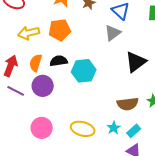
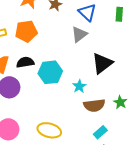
cyan star: (114, 128) -> (79, 86), moved

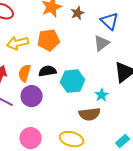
brown semicircle: (94, 105) -> (90, 114), moved

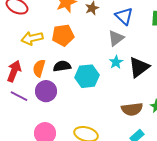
cyan star: (102, 95) -> (116, 62), moved
brown semicircle: (90, 114) -> (132, 109), moved

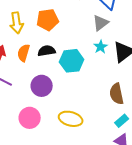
yellow arrow: (32, 38) -> (17, 23), turned -85
purple circle: (46, 91) -> (42, 86), moved
brown semicircle: (132, 109) -> (117, 94), turned 85

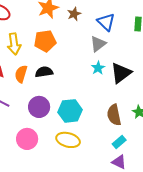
cyan hexagon: (72, 61) -> (70, 111), moved

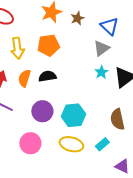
cyan rectangle: (119, 142) -> (102, 144), moved

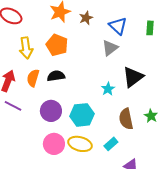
orange pentagon: (48, 45) -> (57, 45), turned 30
cyan star: (101, 72) -> (108, 89), moved
pink circle: (30, 143) -> (54, 144), moved

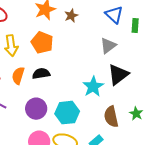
blue triangle: (118, 26) -> (114, 15), moved
gray triangle: (110, 48) -> (108, 46), moved
cyan star: (108, 89) -> (93, 87), size x1.5

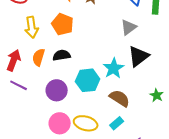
cyan hexagon: (67, 113) -> (88, 80), moved
brown semicircle: (111, 117) -> (120, 98), moved, turned 135

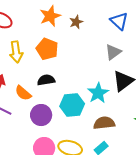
orange semicircle: (39, 57) -> (23, 93), moved, turned -66
brown semicircle: (120, 98) -> (104, 123), turned -40

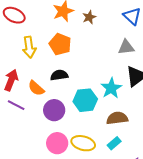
gray triangle: (113, 52) -> (126, 47), turned 30

